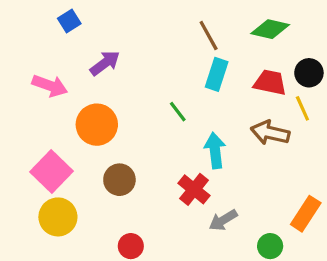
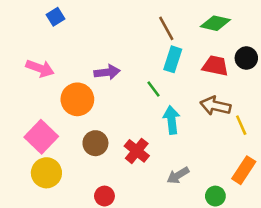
purple arrow: (105, 63) -> (107, 72), moved, turned 30
yellow line: (302, 108) -> (241, 125), moved
green line: (178, 112) -> (153, 89), moved
red cross: (194, 189) -> (137, 151), moved

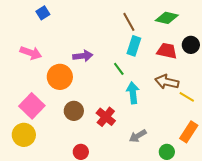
yellow line: (241, 125) -> (187, 97), turned -35
yellow circle: (46, 173) -> (24, 135), moved

